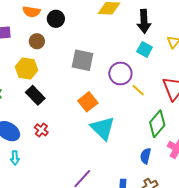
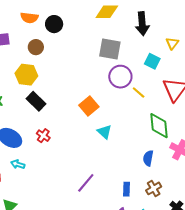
cyan square: (145, 49) -> (152, 61), moved
gray square: (82, 60) -> (110, 49), moved
green diamond: (157, 124) -> (159, 126), turned -44
cyan triangle: (103, 128) -> (105, 132), size x0.6
cyan arrow: (15, 158) -> (18, 164), turned 112

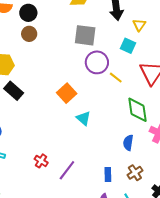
yellow triangle: (172, 43) -> (139, 25), moved
brown circle: (36, 47) -> (29, 34), moved
red cross: (43, 136) -> (41, 161), moved

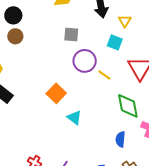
gray square: (85, 35) -> (71, 35), size x0.7

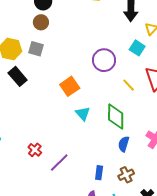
gray square: (71, 35) -> (36, 49), moved
yellow line: (104, 75) -> (129, 85), moved
green diamond: (128, 106) -> (116, 117), moved

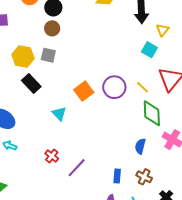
purple circle: (104, 60) -> (114, 87), moved
cyan triangle: (83, 114) -> (59, 114), moved
green diamond: (116, 117) -> (152, 113), moved
brown cross: (126, 175) -> (144, 177), turned -35

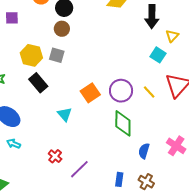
green diamond: (152, 113) -> (123, 123), moved

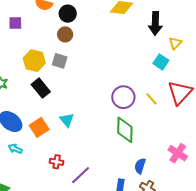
orange square: (90, 93) -> (39, 127), moved
blue semicircle: (144, 151) -> (140, 166), moved
red cross: (55, 156) -> (57, 162), turned -32

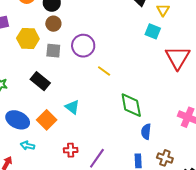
yellow hexagon: (34, 61) -> (28, 38), moved
purple circle: (123, 97) -> (83, 46), moved
yellow line: (151, 99) -> (104, 71), moved
blue semicircle: (140, 166) -> (146, 132), moved

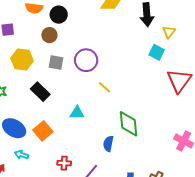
brown circle: (53, 24) -> (49, 35), moved
yellow hexagon: (28, 38) -> (22, 60), moved
cyan triangle: (72, 107) -> (77, 113), moved, turned -42
blue semicircle: (146, 132) -> (108, 144), moved

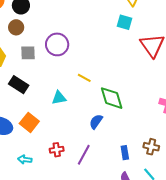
yellow line: (105, 87) -> (84, 78), moved
blue semicircle: (108, 144) -> (96, 122), turned 35
cyan arrow: (22, 155) -> (25, 160), moved

